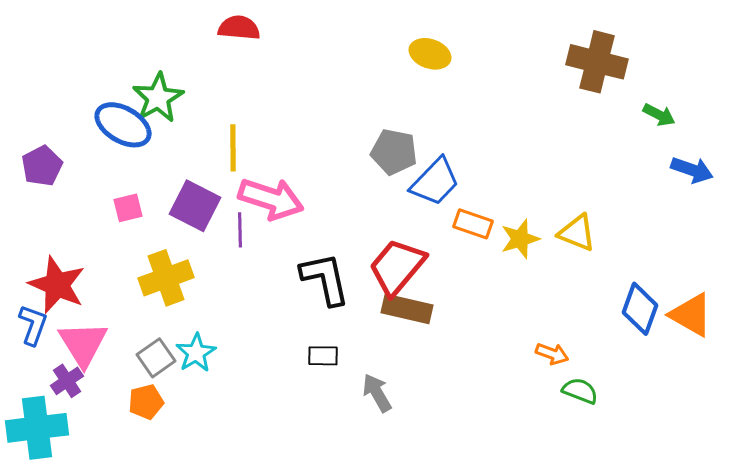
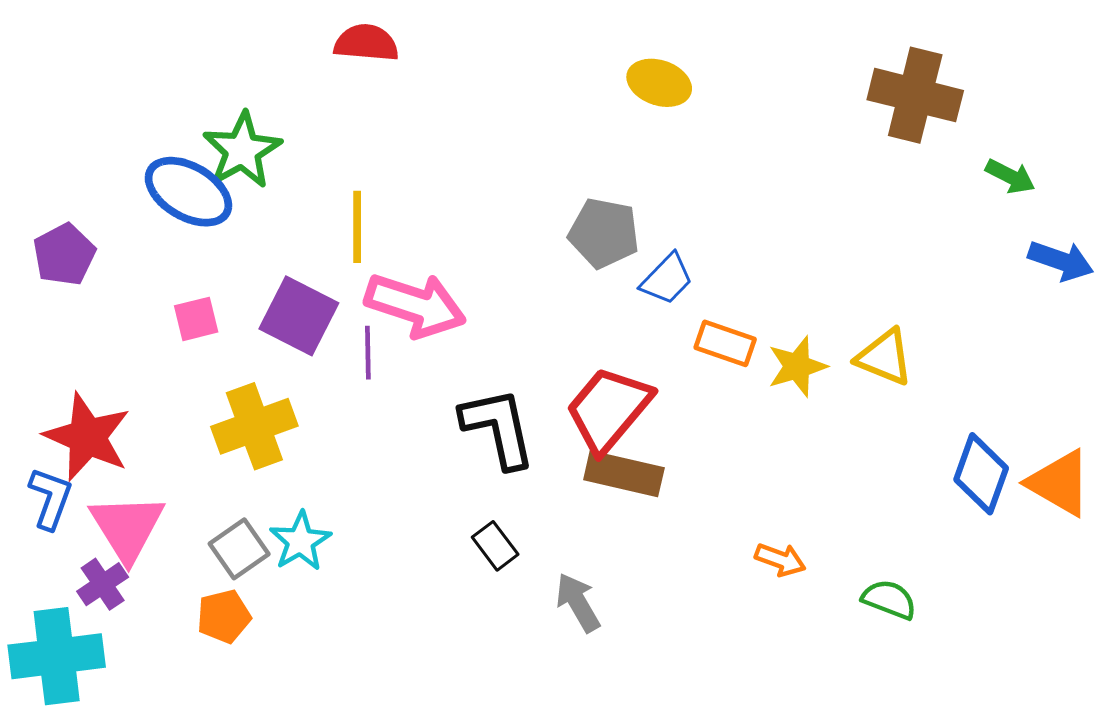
blue trapezoid: (435, 182) -> (667, 279), size x0.7
orange arrow: (552, 354) -> (780, 560), moved
black rectangle: (323, 356) -> (495, 546), turned 52

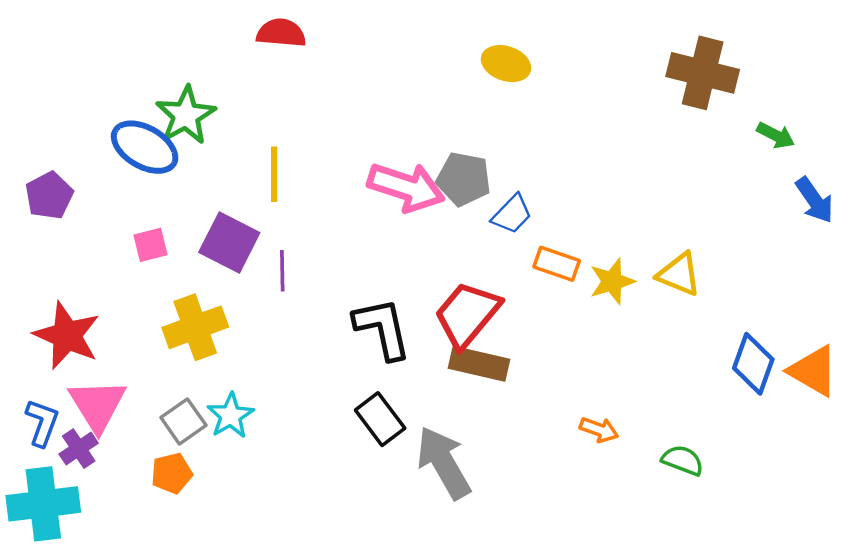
blue arrow: (1061, 261) -> (815, 200), turned 36
pink arrow: (415, 305) -> (406, 187), moved
blue L-shape: (50, 498) -> (42, 423), moved
black rectangle: (495, 546) -> (380, 419), size x1.4
gray arrow: (578, 603) -> (444, 463), size x1.6

